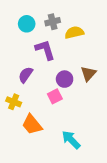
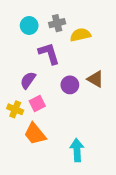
brown triangle: (88, 74) -> (96, 79), turned -42
pink square: (55, 96) -> (37, 104), moved
cyan arrow: (71, 140) -> (77, 150), turned 42

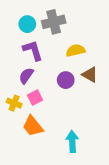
gray cross: (57, 23) -> (54, 22), size x1.5
yellow semicircle: (80, 35) -> (76, 50), moved
purple L-shape: (49, 53) -> (33, 50), moved

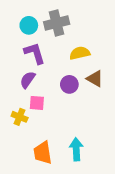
pink square: (35, 98) -> (37, 103), turned 32
yellow cross: (14, 103) -> (20, 117), moved
orange trapezoid: (33, 126) -> (43, 153), moved, turned 30

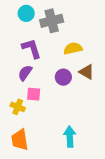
cyan circle: (29, 25) -> (26, 13), moved
orange trapezoid: (43, 153) -> (20, 140), moved

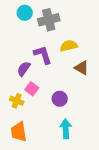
purple L-shape: (31, 48) -> (43, 55), moved
purple circle: (63, 77) -> (60, 99), moved
pink square: (34, 94) -> (32, 89), turned 32

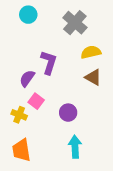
gray cross: (49, 20) -> (75, 23), moved, turned -35
yellow semicircle: (69, 46) -> (91, 52), moved
purple L-shape: (43, 55) -> (49, 62), turned 35

